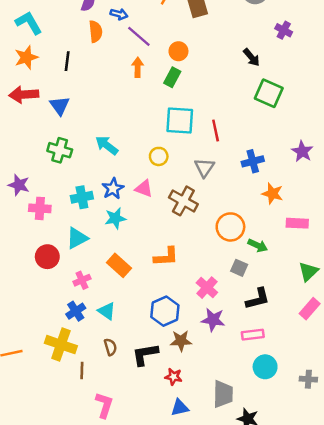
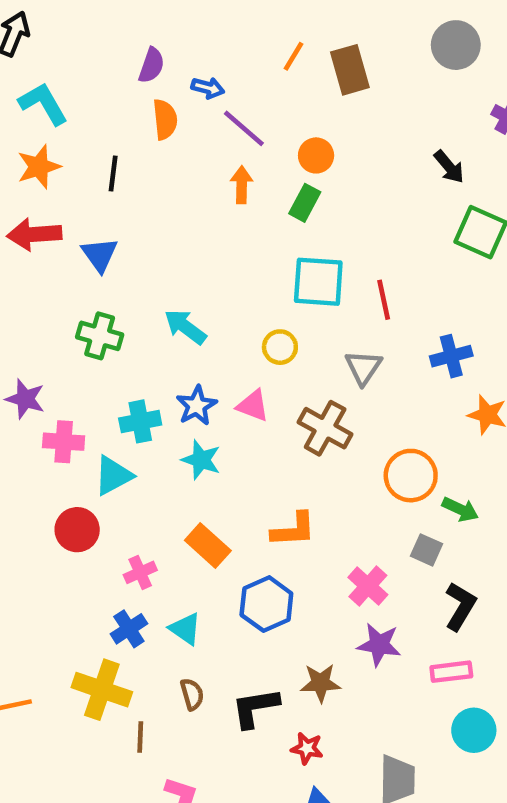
cyan star: (115, 218) -> (201, 460), turned 30
cyan triangle: (77, 238) -> (113, 476), moved
black L-shape: (258, 299) -> (460, 606), turned -45
blue hexagon: (165, 311) -> (266, 604), moved

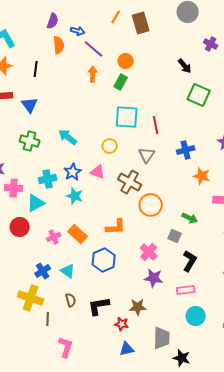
orange circle: (411, 476) -> (151, 205), moved
pink cross: (140, 572) -> (54, 237), moved
brown star: (321, 683) -> (138, 307), moved

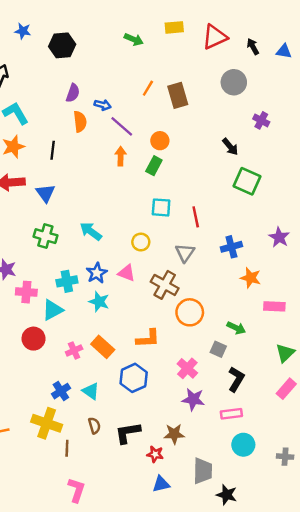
cyan square: (127, 117) -> (161, 207), size x0.7
pink L-shape: (66, 347) -> (76, 490), moved

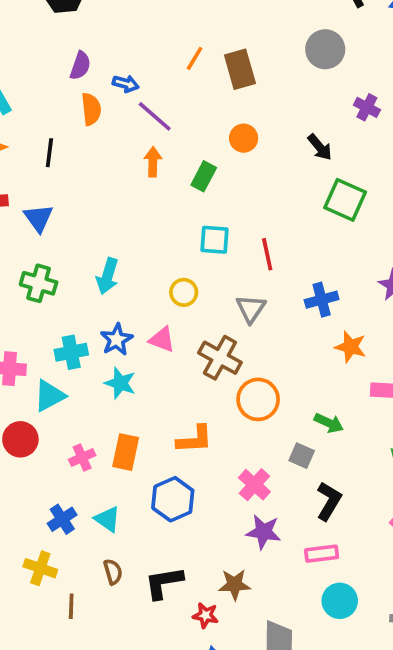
orange circle: (160, 141) -> (244, 138), moved
cyan arrow: (91, 231) -> (107, 276), turned -110
orange rectangle: (103, 347) -> (126, 452), turned 60
yellow cross: (47, 423) -> (40, 568), size x0.7

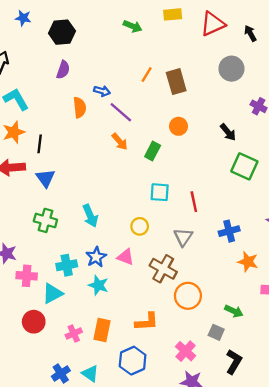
purple semicircle: (80, 66) -> (63, 70), moved
black line: (49, 153) -> (40, 144), moved
orange arrow: (153, 162) -> (120, 142), turned 138
cyan arrow: (107, 276) -> (90, 216), turned -40

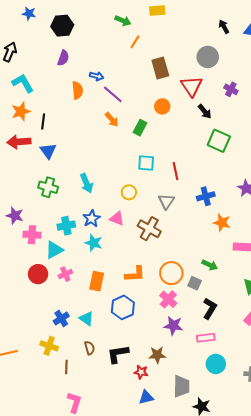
red triangle: (213, 24) -> (192, 86), moved, turned -40
orange line: (147, 74) -> (135, 42), moved
orange circle: (188, 296) -> (171, 273), moved
pink cross: (74, 333) -> (65, 274), moved

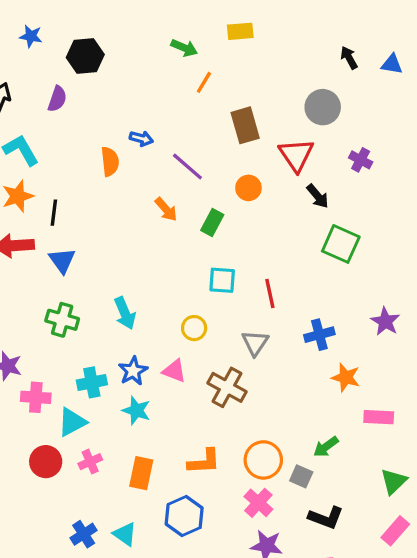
purple semicircle: (63, 58) -> (57, 99), moved
purple line: (113, 94) -> (187, 166), moved
green arrow: (210, 265) -> (326, 447), turned 119
black L-shape: (210, 308) -> (326, 518), turned 80

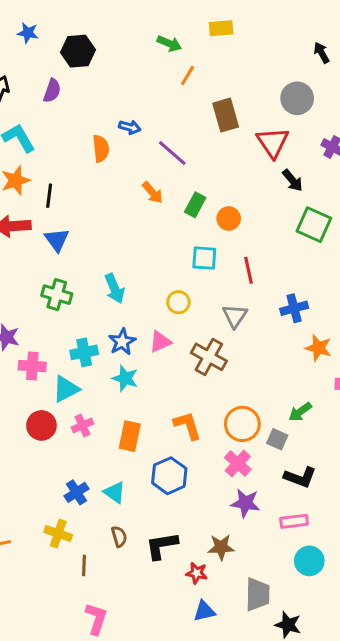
orange circle: (248, 188) -> (229, 219), moved
pink triangle: (174, 371) -> (160, 342), turned -45
orange L-shape: (204, 462) -> (188, 425), turned -104

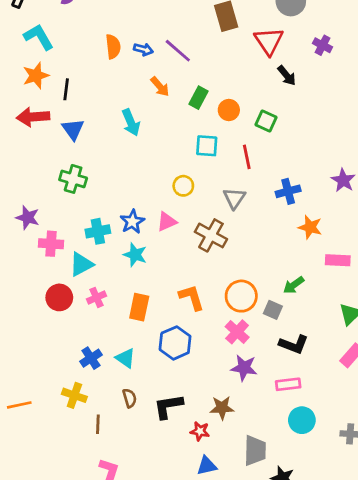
blue arrow: (130, 127) -> (143, 49), moved
green square: (314, 225) -> (266, 121), moved, size x0.7
cyan arrow: (115, 288) -> (131, 122), moved

